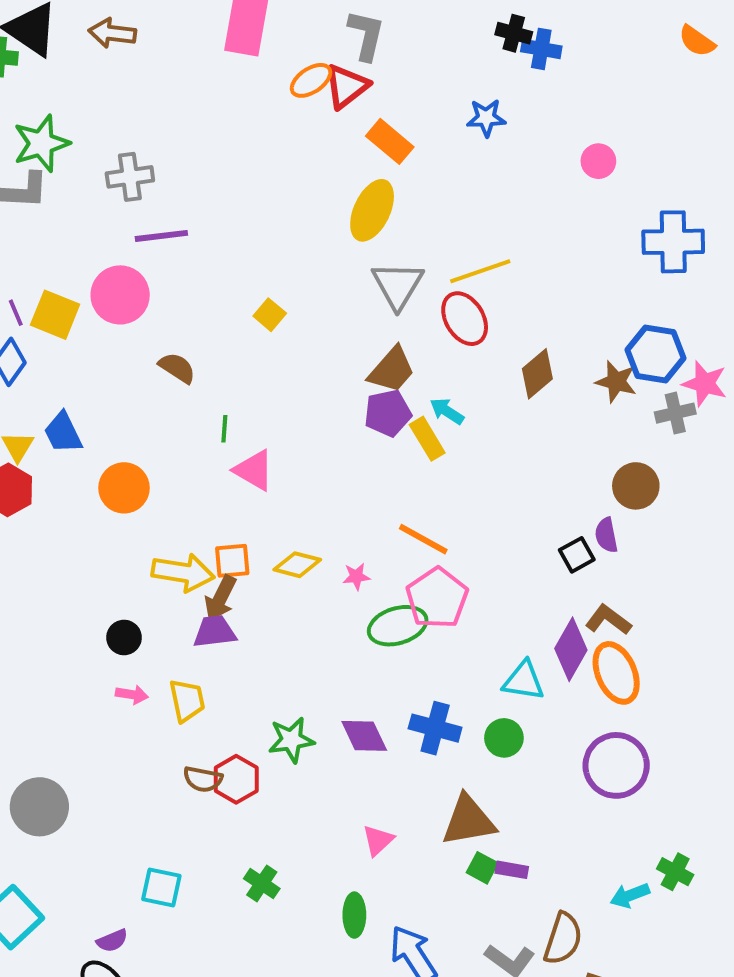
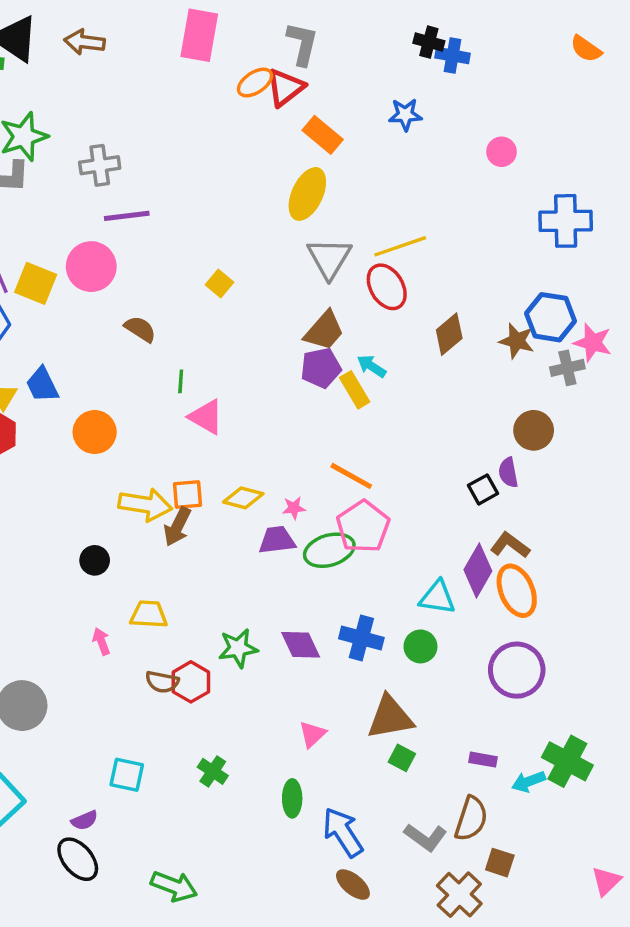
purple trapezoid: (215, 632) -> (277, 540), moved
pink arrow: (132, 695) -> (101, 641), moved, turned -120
yellow trapezoid: (187, 700) -> (149, 614), turned -75
purple rectangle: (512, 870) -> (483, 760), moved
green cross: (675, 872) -> (567, 761), size x1.6

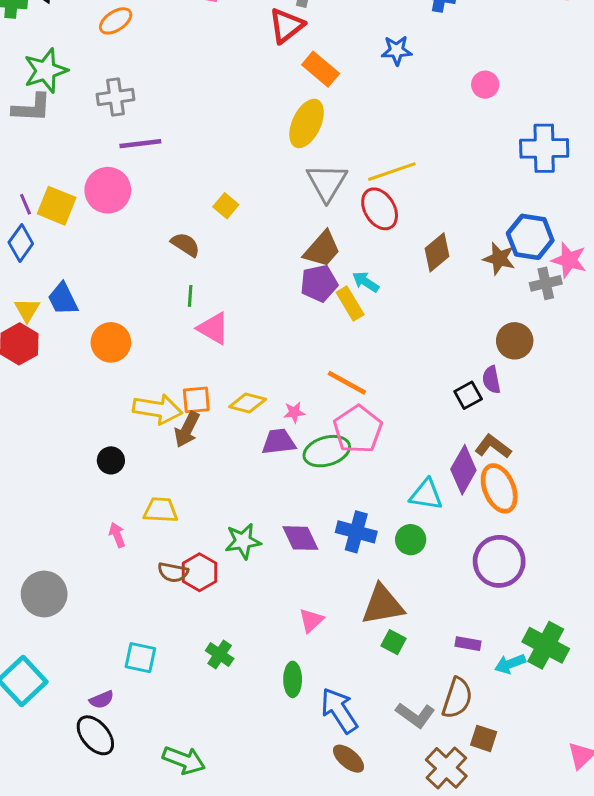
orange ellipse: (255, 83) -> (116, 21), moved
brown semicircle: (140, 329) -> (185, 245), moved

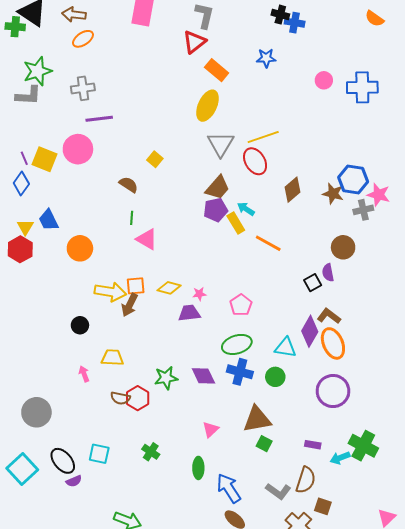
blue cross: (544, 148) -> (362, 87), moved
orange line: (347, 383) -> (268, 243), moved
pink pentagon: (358, 429) -> (241, 305), size x0.7
green ellipse: (327, 451) -> (237, 344), moved
black ellipse: (95, 735) -> (63, 461), moved

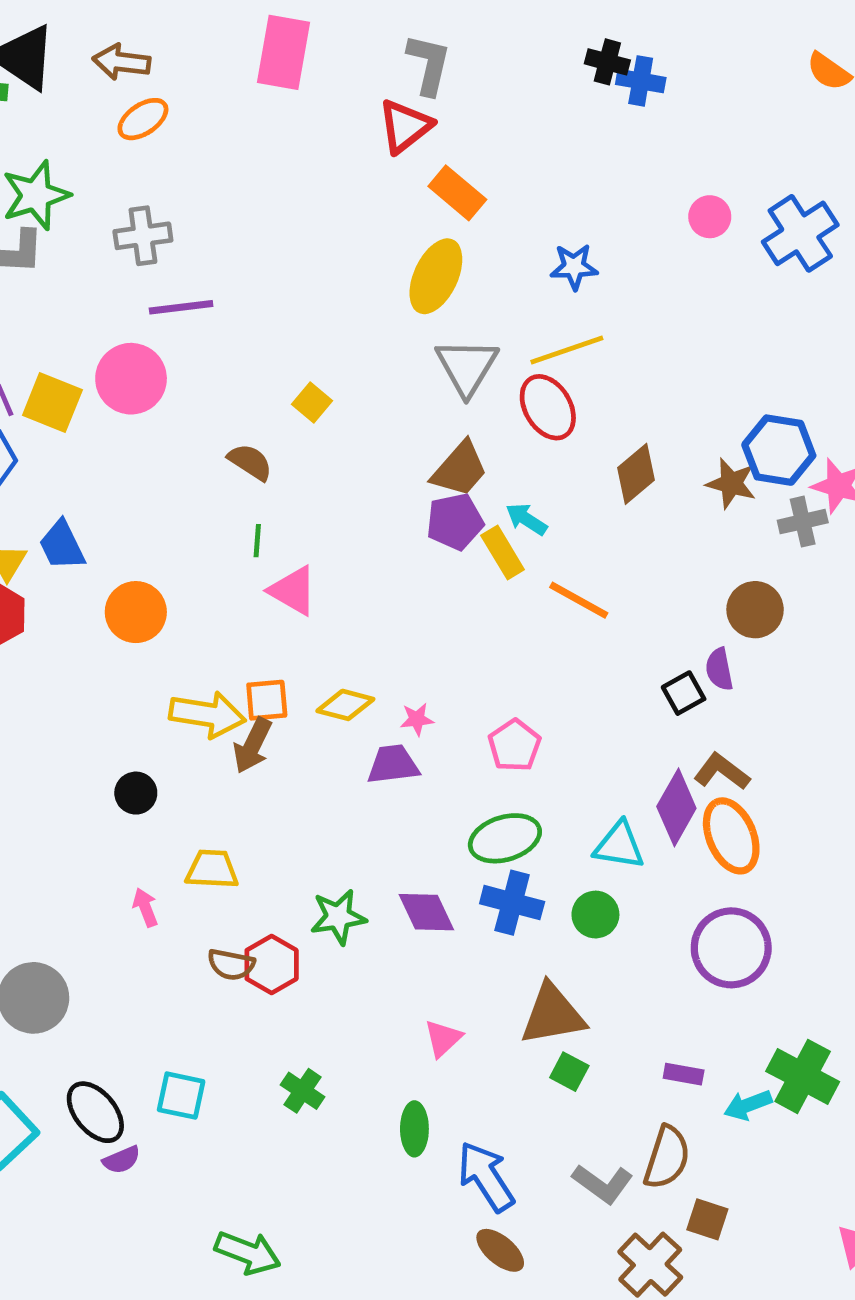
blue star: (266, 58) -> (574, 267), moved
blue cross: (362, 87) -> (800, 233), turned -32

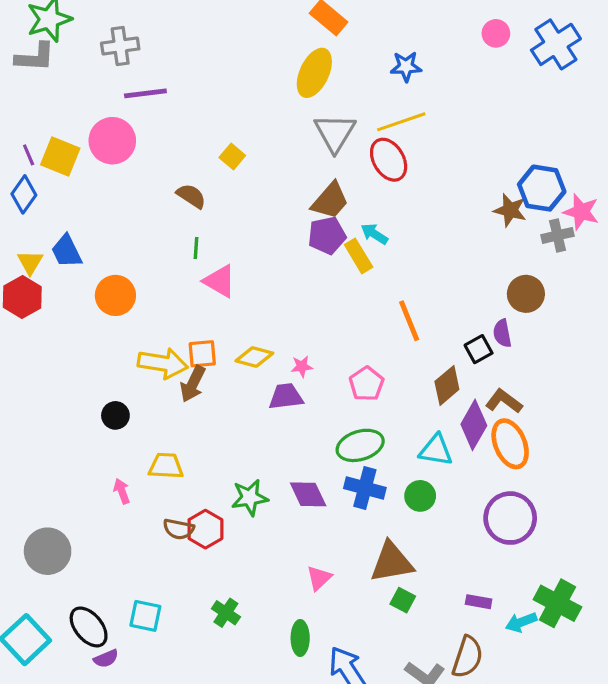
brown diamond: (636, 474) -> (447, 385), moved
orange line: (579, 600) -> (409, 321), moved, turned 39

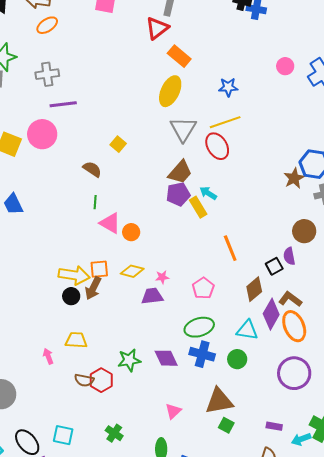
brown star: (510, 210) -> (294, 178), turned 30
orange circle: (115, 295) -> (131, 232), moved, size x0.7
black circle: (115, 415) -> (71, 296), moved

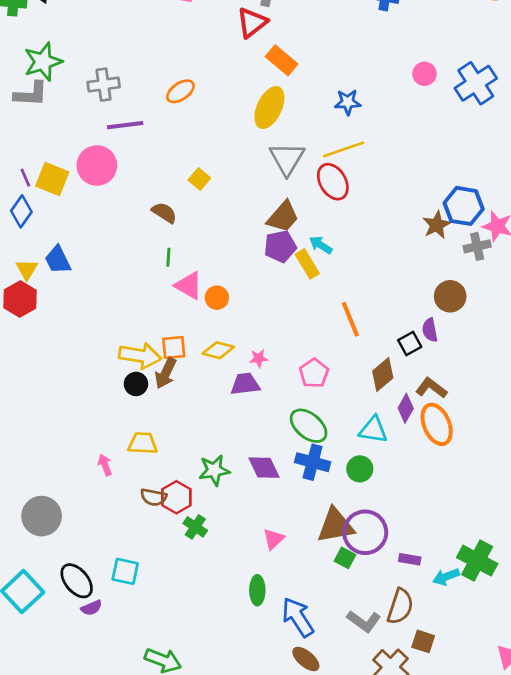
orange ellipse: (47, 25) -> (180, 91), moved
purple diamond: (271, 314) -> (406, 408), size x0.7
green ellipse: (199, 327) -> (309, 426), turned 56
purple circle: (294, 373) -> (365, 532), moved
green cross: (114, 433) -> (195, 527), moved

